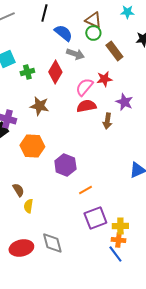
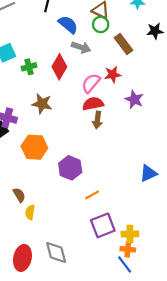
brown arrow: (107, 121) -> (97, 120), moved
red ellipse: (21, 248) -> (22, 258), turned -65

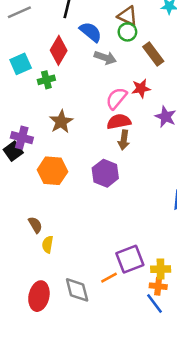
red diamond: (59, 67) -> (59, 50), moved
brown star: (42, 104) -> (61, 122), turned 30
purple hexagon: (70, 168) -> (105, 173), moved
orange line: (92, 195) -> (109, 278), moved

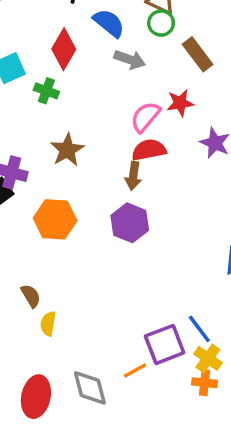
green cross: (46, 80) -> (46, 91), turned 35
brown arrow: (124, 140) -> (133, 176), moved
yellow cross: (161, 269) -> (208, 358), turned 36
blue line: (154, 303) -> (199, 329), moved

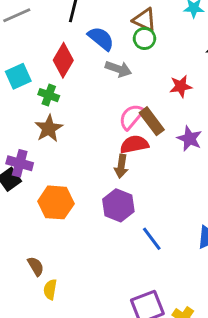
brown rectangle: (198, 54) -> (152, 121), moved
red star: (180, 103) -> (181, 86), moved
brown star: (67, 150) -> (49, 128), moved
blue line: (199, 329) -> (152, 239), moved

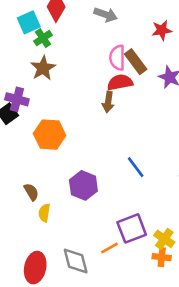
cyan square: (18, 76) -> (29, 22), moved
green cross: (49, 95) -> (43, 38), turned 36
pink semicircle: (131, 117) -> (117, 58), turned -40
purple hexagon: (118, 205) -> (83, 185), moved

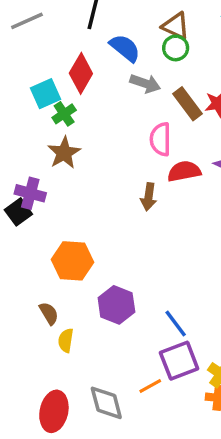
brown rectangle: (136, 62) -> (187, 104), moved
red semicircle: (120, 82) -> (184, 171), moved
orange hexagon: (50, 135) -> (73, 261), moved
blue line: (136, 167) -> (176, 323), moved

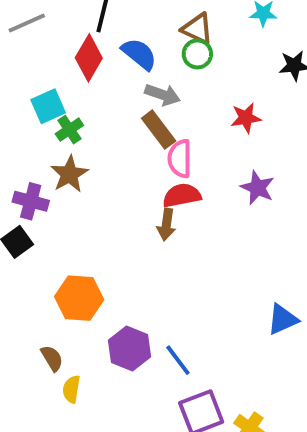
red diamond: (81, 73) -> (89, 58), moved
brown rectangle: (187, 104) -> (159, 130), moved
red semicircle: (184, 171) -> (182, 195), moved
purple cross: (30, 193) -> (31, 201), moved
blue line: (176, 323) -> (178, 360), moved

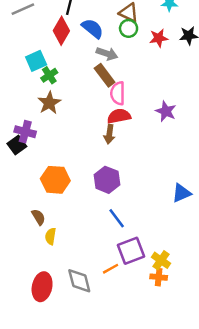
red star: (246, 118) -> (159, 38), moved
purple cross: (31, 201) -> (25, 132), moved
purple hexagon: (130, 349) -> (107, 180), moved

